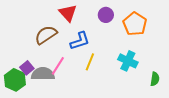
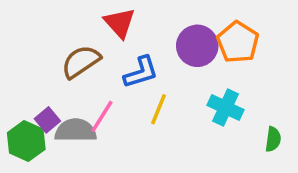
purple circle: (106, 15) -> (197, 46), moved, size x1.5

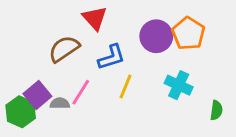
purple square: (47, 120) -> (37, 95), size x1.4
gray semicircle: (76, 130) -> (60, 103), size x0.6

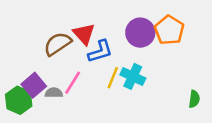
red triangle: (95, 18) -> (84, 34), moved
cyan cross: (179, 85) -> (133, 76), moved

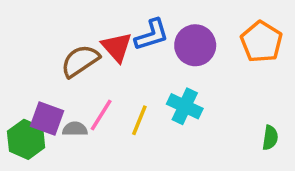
orange pentagon: (169, 30) -> (261, 42), moved
blue L-shape: (100, 51) -> (152, 35), moved
yellow line: (113, 78) -> (139, 120), moved
purple square: (34, 85) -> (47, 118), turned -30

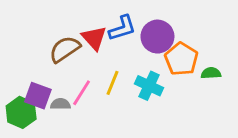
orange pentagon: (261, 42) -> (181, 59), moved
yellow line: (139, 120) -> (112, 83), moved
green semicircle: (270, 138) -> (211, 73), moved, turned -102

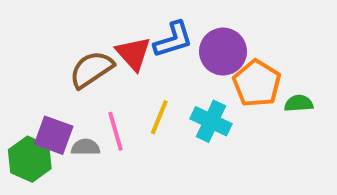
pink line: (82, 93) -> (115, 131), turned -48

